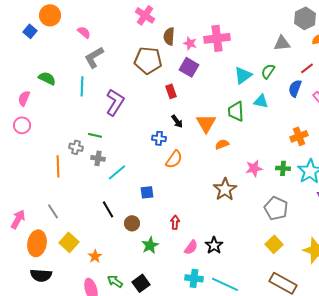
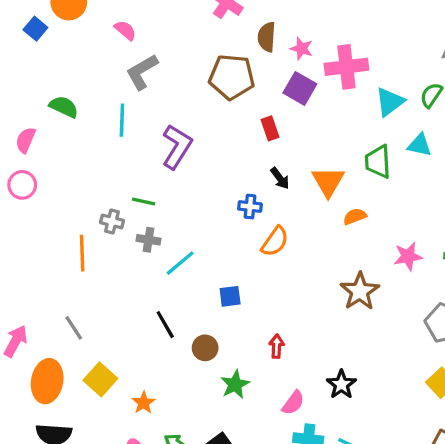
pink cross: (217, 38) -> (346, 67), moved
pink semicircle: (191, 247) -> (293, 403), moved

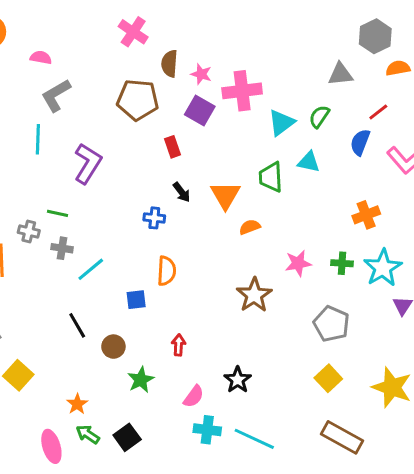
pink semicircle: (125, 30) -> (41, 58), turned -30
orange semicircle: (275, 241) -> (166, 271), moved, turned -32
orange star: (144, 403) -> (77, 404), moved

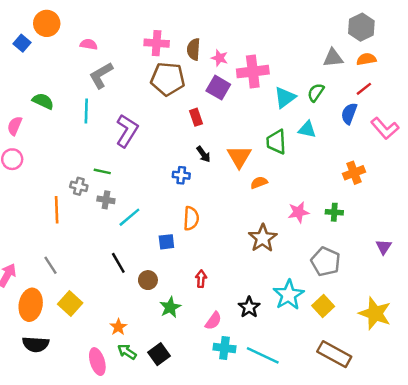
pink cross: (133, 32) -> (157, 43), moved, turned -30
orange semicircle: (398, 68) -> (366, 59), moved
cyan star: (383, 268) -> (289, 295), moved

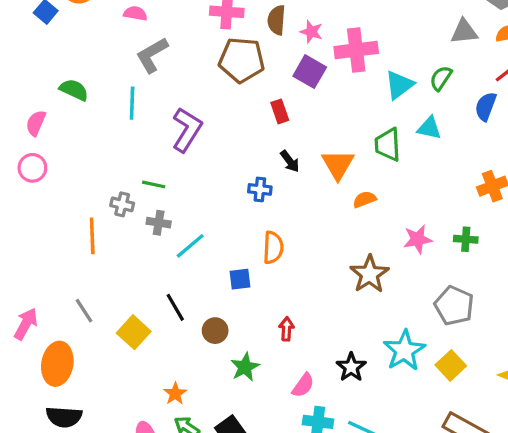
yellow square: (70, 304) -> (134, 332), moved

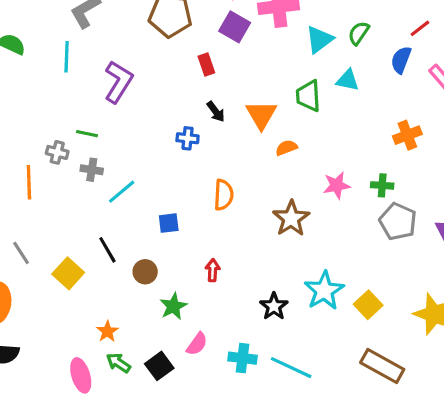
orange semicircle: (273, 248) -> (224, 195), moved
gray pentagon: (454, 306) -> (398, 222), moved
pink semicircle: (303, 385) -> (197, 344), moved

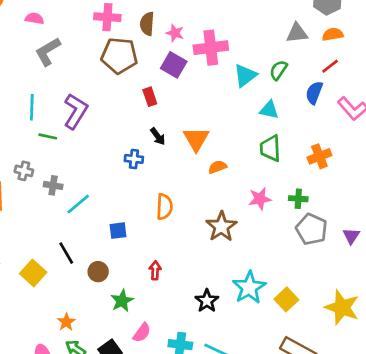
cyan line: (67, 57) -> (32, 107), moved
green trapezoid: (308, 96) -> (270, 148), moved
green line: (87, 134) -> (48, 136), moved

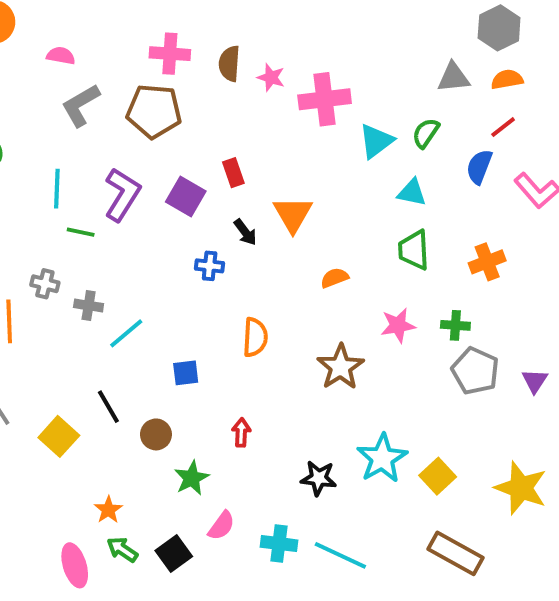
brown pentagon: (119, 56) -> (154, 111), moved
purple square: (174, 65) -> (186, 196), moved
orange triangle: (196, 139) -> (293, 214), moved
black star: (207, 301) -> (319, 478), turned -30

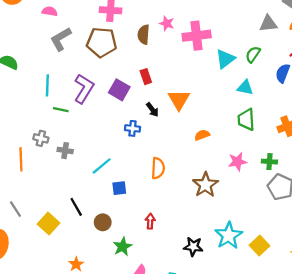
brown semicircle: (229, 64) -> (144, 35), moved
cyan line: (126, 333) -> (102, 166), moved

